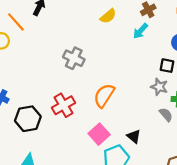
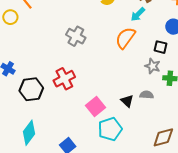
orange semicircle: (104, 96) -> (125, 38), moved
gray semicircle: (166, 115) -> (147, 95), moved, turned -48
black triangle: (134, 136) -> (127, 101), moved

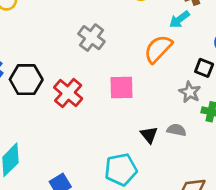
red cross: (64, 79) -> (68, 93), turned -30
black hexagon: (31, 89) -> (26, 80), moved
pink square: (96, 106) -> (122, 88), moved, turned 30

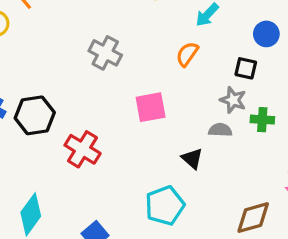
orange semicircle: (158, 49) -> (187, 54), size x0.7
red cross: (68, 93) -> (83, 149), moved
gray semicircle: (176, 130) -> (220, 130), moved

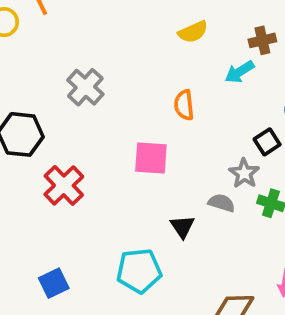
gray cross: (105, 53) -> (85, 87), moved
orange semicircle: (187, 54) -> (184, 105), moved, turned -55
black square: (246, 68) -> (267, 142), turned 30

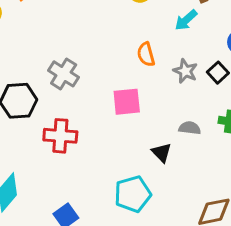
gray cross: (85, 87) -> (64, 74), moved
gray star: (244, 173) -> (185, 71), moved
red cross: (64, 185) -> (60, 136), turned -32

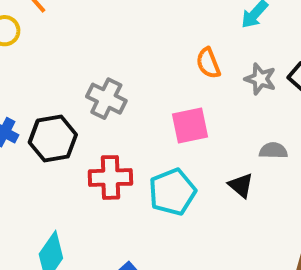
cyan pentagon: (133, 194) -> (172, 192), moved

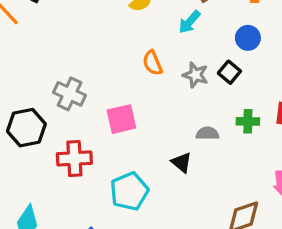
pink square: (190, 126) -> (121, 119), moved
cyan pentagon: (172, 192) -> (129, 191), moved

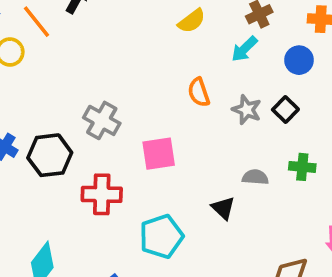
blue circle: (248, 38) -> (299, 60), moved

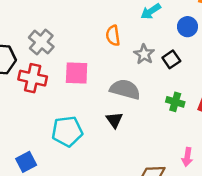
gray semicircle: (255, 177) -> (125, 89), moved, size x1.6
red cross: (102, 194) -> (33, 78), moved

